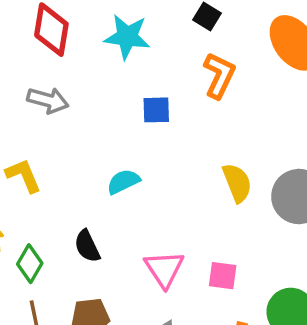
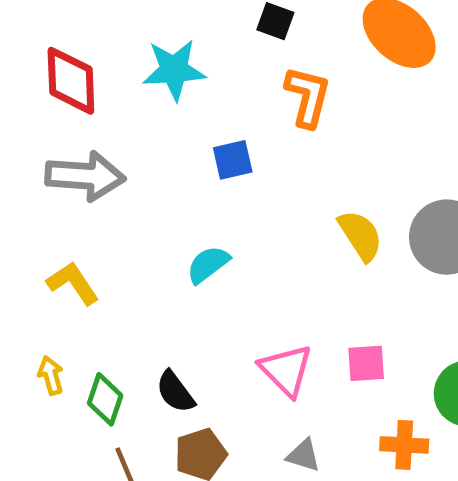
gray arrow: (48, 100) -> (85, 176), size x1.4
black semicircle: (87, 246) -> (175, 392), moved

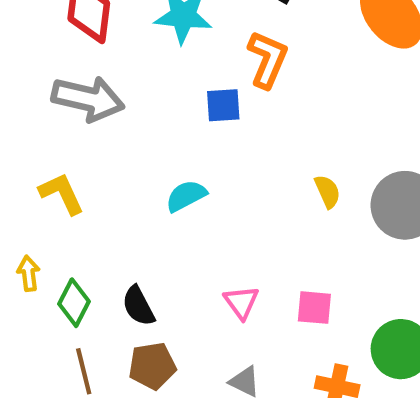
orange L-shape: (308, 97) -> (268, 59), moved
yellow semicircle: (360, 235) -> (328, 191), size x0.7
pink triangle: (286, 370) -> (241, 302), size x0.7

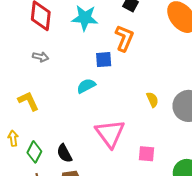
gray arrow: (88, 99) -> (41, 57), size x0.5
cyan semicircle: (186, 196) -> (86, 86), moved
pink triangle: (241, 302) -> (110, 133), moved, size x1.8

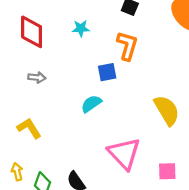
cyan star: (85, 18) -> (81, 28), size x0.6
yellow semicircle: (152, 100) -> (167, 110), size x1.8

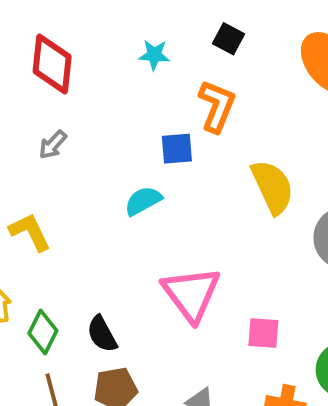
cyan star: (81, 28) -> (154, 55), moved
gray arrow: (37, 77) -> (53, 145), turned 120
yellow semicircle: (167, 110) -> (273, 187), moved

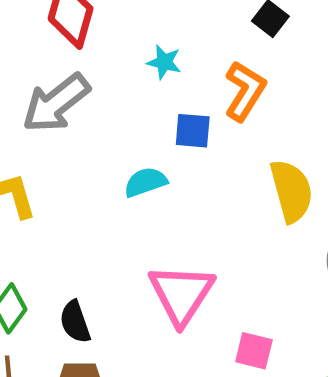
cyan star: (154, 55) -> (164, 62), moved
gray arrow: (53, 145) -> (56, 103), size x2.0

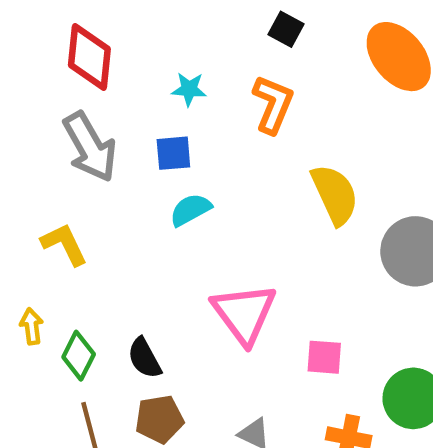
gray arrow: (56, 103) -> (90, 147), turned -72
blue square: (193, 131) -> (173, 153), moved

